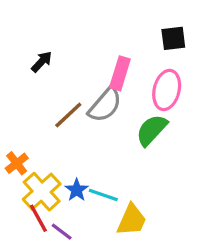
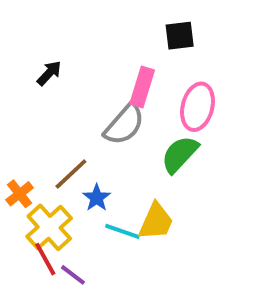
black square: (173, 38) -> (180, 36), moved
brown line: (68, 115) -> (71, 174), moved
blue star: (77, 190) -> (97, 198), moved
yellow trapezoid: (132, 220) -> (156, 221), moved

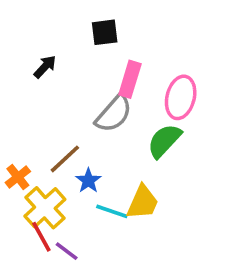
black square: (180, 36) -> (105, 32), moved

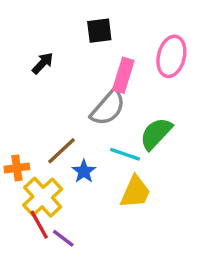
pink ellipse: (181, 97) -> (171, 56), moved
orange cross: (18, 177) -> (17, 168), turned 30
cyan line: (112, 211) -> (125, 154), moved

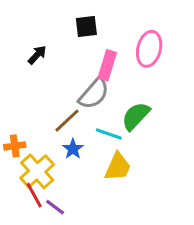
brown line: (62, 151) -> (67, 121), moved

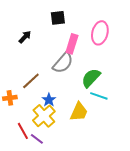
brown line: (67, 121) -> (31, 81), moved
cyan line: (109, 134) -> (99, 96), moved
yellow cross: (37, 171) -> (44, 116), moved

